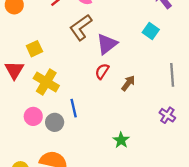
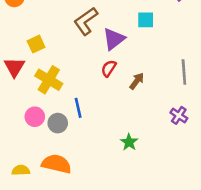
cyan square: (151, 31) -> (146, 20), moved, turned -35

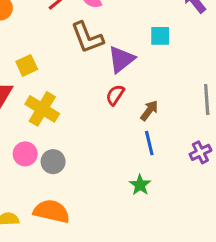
brown L-shape: (86, 21) -> (87, 38), turned -76
blue line: (78, 108) -> (149, 143), moved
purple cross: (179, 115) -> (200, 152), turned 30

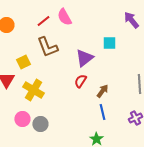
brown L-shape: (87, 38) -> (47, 47), moved

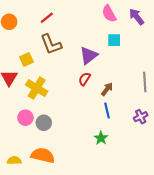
pink semicircle: (64, 17) -> (109, 14), moved

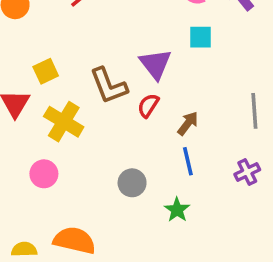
brown L-shape: (51, 44) -> (109, 86), moved
purple triangle: (89, 55) -> (155, 64), turned -30
gray circle: (44, 123) -> (132, 183), moved

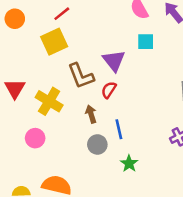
yellow square: (46, 71) -> (54, 42), moved, size x1.5
brown arrow: (188, 123) -> (91, 114), moved, turned -54
blue line: (188, 161) -> (119, 129), moved

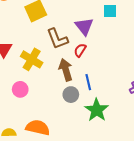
brown arrow: (91, 114) -> (66, 70), size x1.5
green star: (129, 164) -> (97, 110), size x1.6

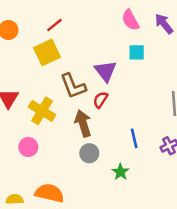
blue line: (88, 82) -> (134, 138), moved
green star: (97, 110) -> (120, 172), size x0.6

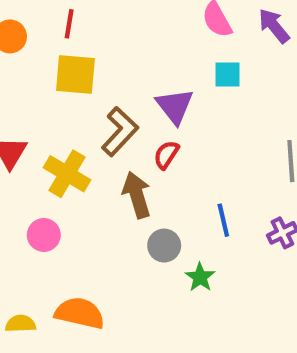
red line: (54, 25) -> (69, 24), moved, turned -42
yellow square: (47, 52) -> (75, 74), turned 30
brown L-shape: (73, 86) -> (120, 131), turned -116
gray circle: (89, 153) -> (164, 246), moved

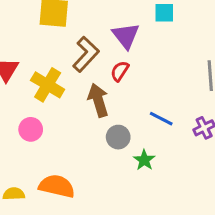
blue line: (223, 220) -> (161, 119), turned -50

